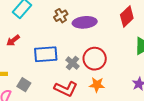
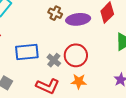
brown cross: (61, 16) -> (55, 13), moved, turned -32
purple ellipse: (85, 22) -> (78, 19), moved

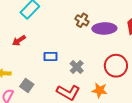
blue rectangle: (27, 52) -> (51, 57), size x0.6
red circle: (76, 55) -> (116, 66), moved

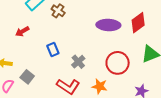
brown cross: (82, 20) -> (58, 11), moved
blue rectangle: (51, 57) -> (53, 50), turned 64

